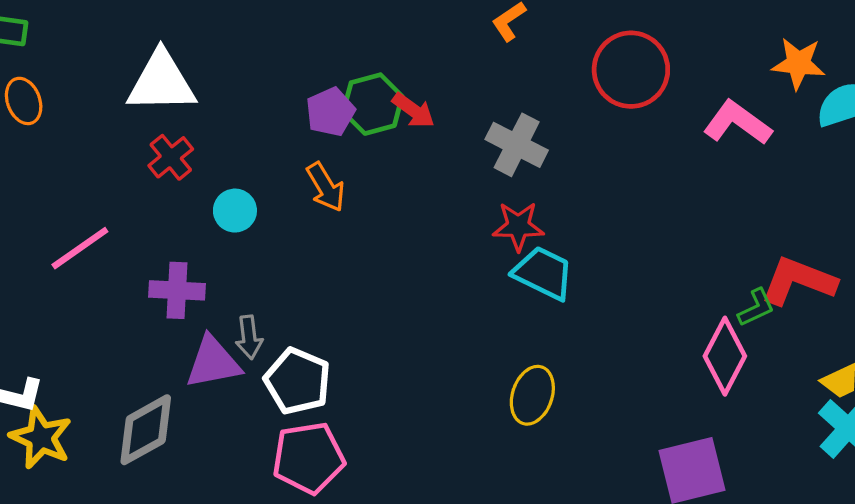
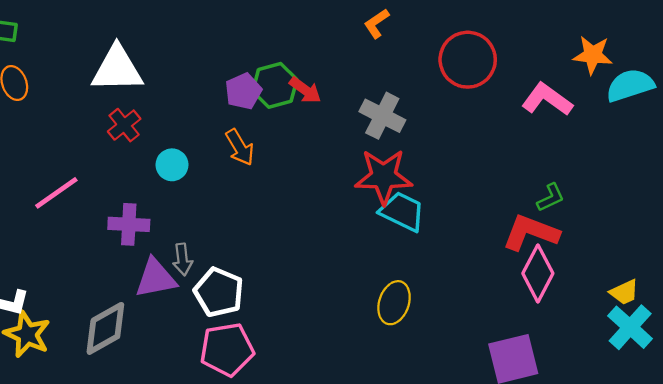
red star: (518, 226) -> (384, 177), size x1.5
red L-shape: (798, 281) -> (531, 233), moved
green L-shape: (756, 308) -> (551, 198), moved

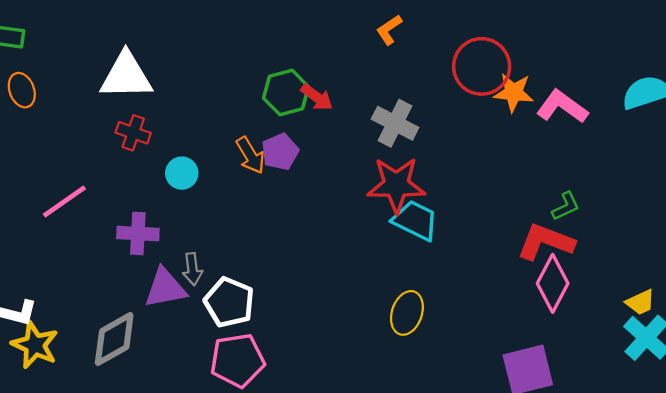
orange star: (593, 55) -> (514, 92), moved
purple pentagon: (243, 91) -> (280, 152), moved
red cross: (124, 125) -> (133, 133), turned -32

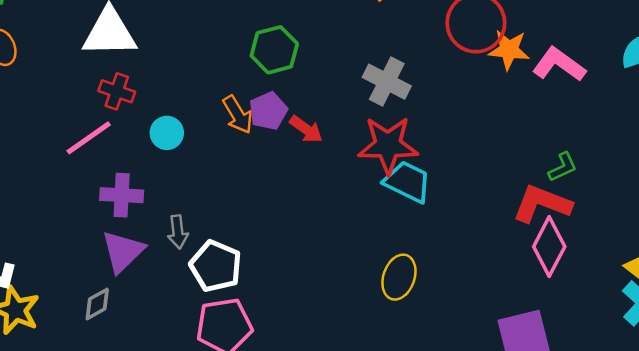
red arrow: (317, 97) -> (306, 129), moved
pink line: (64, 202) -> (89, 138), moved
purple triangle: (165, 288) -> (123, 251), moved, turned -33
gray diamond: (114, 339) -> (97, 304), size x0.6

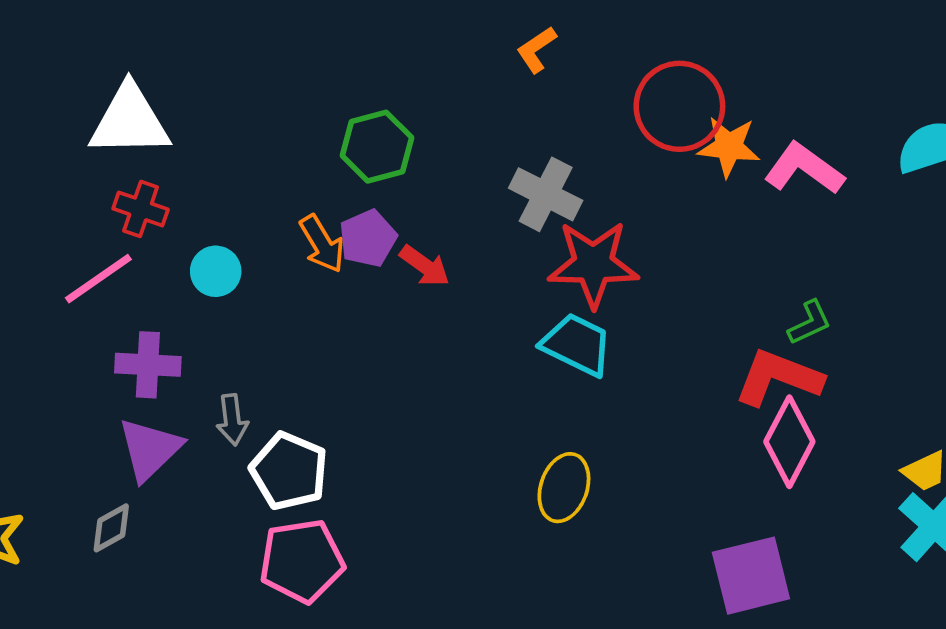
red star: (388, 145) -> (593, 264), moved

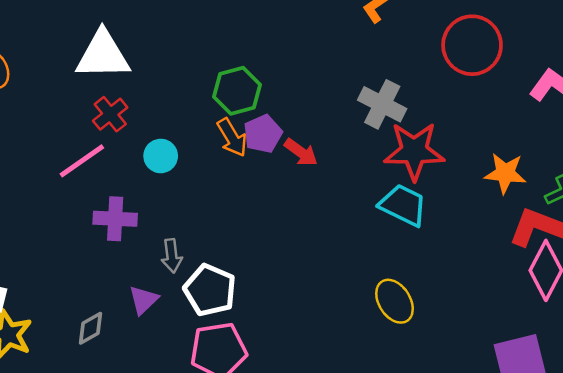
green hexagon: (377, 147) -> (237, 91), moved
orange star: (729, 147) -> (505, 173), moved
red cross: (141, 209) -> (110, 114), turned 32
purple triangle: (150, 449) -> (143, 300), moved, size x0.7
yellow ellipse: (564, 488) -> (395, 301), turned -51

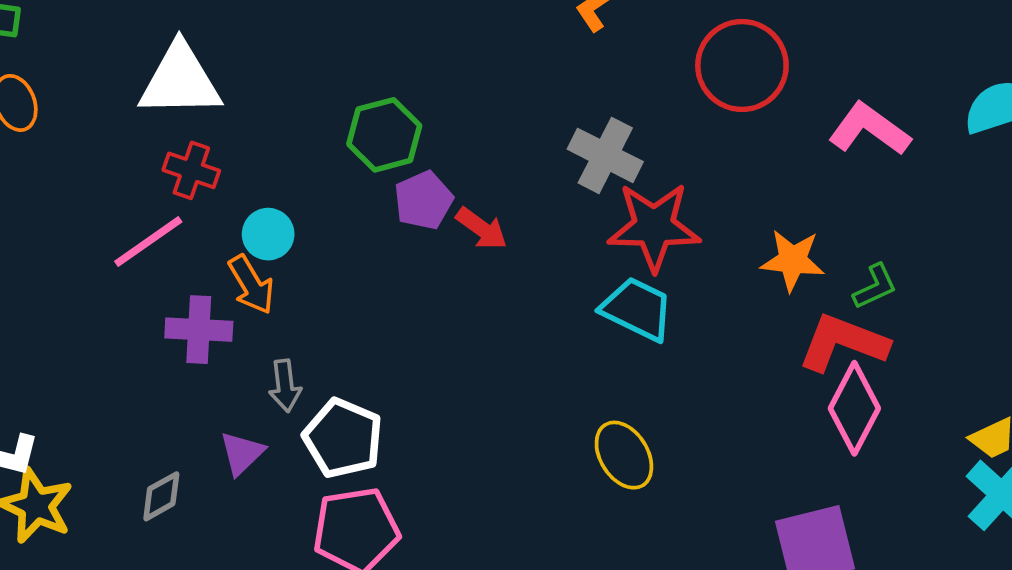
red cross: (110, 114) -> (191, 170), turned -32
orange arrow: (232, 138) -> (251, 285), moved

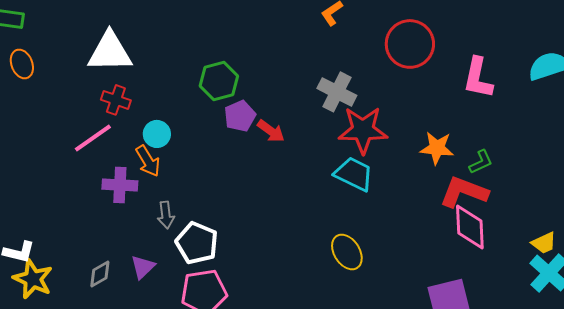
pink L-shape: (869, 129) -> (478, 78), turned -114
pink diamond: (854, 408) -> (470, 227), turned -30
purple triangle: (242, 453) -> (143, 267), moved

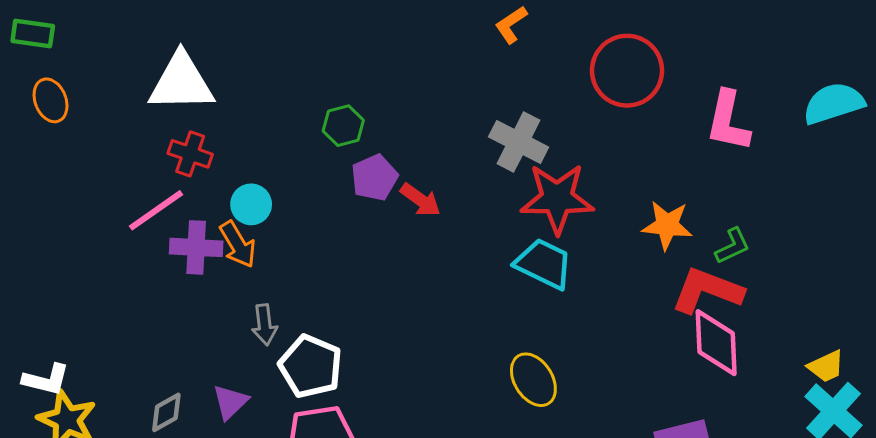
green hexagon: (219, 81) -> (343, 126), size x0.7
purple cross: (120, 185) -> (196, 247), moved

